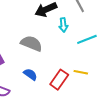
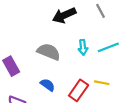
cyan arrow: (63, 25) -> (83, 47), moved

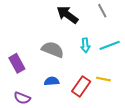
black arrow: (64, 15) -> (67, 15), turned 60
blue semicircle: (48, 85) -> (52, 81), turned -40

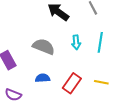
cyan line: (110, 45) -> (100, 42), turned -60
yellow line: (103, 79) -> (101, 82), moved

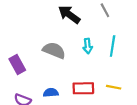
blue semicircle: (43, 78) -> (51, 93), moved
red rectangle: (72, 83) -> (83, 88), turned 54

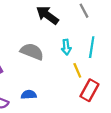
yellow line: (114, 87) -> (77, 70), moved, turned 56
red rectangle: (83, 88) -> (89, 90), moved, turned -60

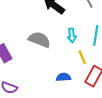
blue semicircle: (29, 95) -> (63, 77), moved

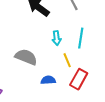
gray semicircle: (39, 40) -> (26, 57), moved

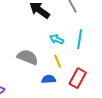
cyan arrow: (57, 38) -> (57, 39), turned 120
yellow line: (67, 60) -> (58, 61), moved

